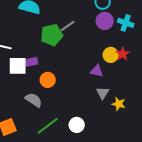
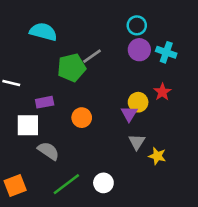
yellow circle: (111, 55) -> (138, 102), moved
white square: (18, 66) -> (28, 125), moved
purple triangle: (97, 71) -> (129, 114), turned 48
orange circle: (48, 80) -> (82, 118), moved

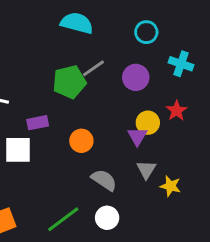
cyan semicircle: (43, 32) -> (77, 23), moved
purple circle: (139, 50) -> (136, 77), moved
gray semicircle: (48, 151) -> (104, 180), moved

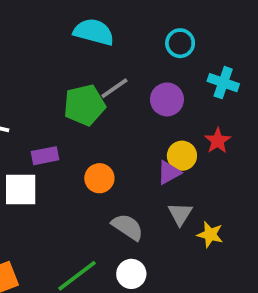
purple triangle: (137, 136) -> (169, 173), turned 30

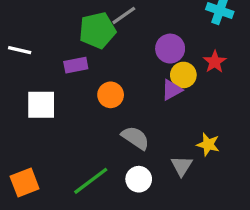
purple circle: (167, 99) -> (170, 49), moved
purple rectangle: (45, 156) -> (76, 65), moved
gray triangle: (180, 214) -> (182, 166), moved

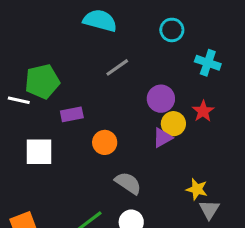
green pentagon: (97, 30) -> (42, 82), moved
gray triangle: (182, 166) -> (209, 210), moved

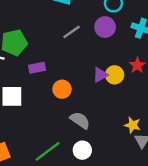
purple circle: (161, 99) -> (105, 27), moved
purple triangle: (162, 138) -> (100, 75), moved

